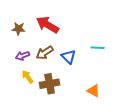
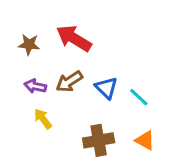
cyan line: (98, 48) -> (139, 97), moved, turned 40
purple arrow: (23, 56) -> (35, 86), turned 32
brown cross: (50, 84) -> (99, 140), moved

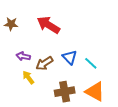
brown star: (29, 44) -> (11, 24), moved
brown arrow: (69, 82) -> (44, 63), moved
orange triangle: (145, 140) -> (95, 92), size x1.5

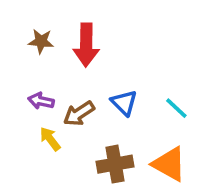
brown star: (11, 24) -> (41, 41), moved
red arrow: (48, 25) -> (86, 45), turned -120
cyan line: (91, 63) -> (176, 108), moved

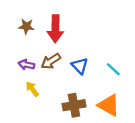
brown arrow: (79, 114) -> (51, 61), moved

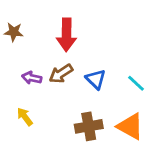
brown star: (26, 26) -> (14, 32), moved
yellow arrow: (32, 89) -> (25, 117), moved

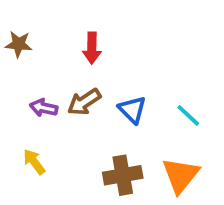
red arrow: (66, 35) -> (92, 48), size x0.7
orange triangle: (130, 126) -> (181, 175), turned 40

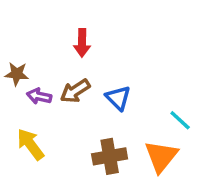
brown star: (19, 44) -> (17, 74), moved
cyan line: (188, 115) -> (180, 120), moved
yellow arrow: (34, 162) -> (30, 144), size x1.4

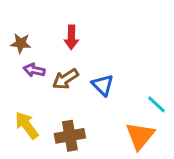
brown star: (17, 74) -> (21, 43), moved
purple arrow: (39, 96) -> (34, 70), moved
brown cross: (110, 156) -> (70, 136), moved

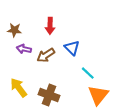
blue triangle: (103, 85) -> (72, 48), moved
cyan line: (156, 104) -> (88, 73), moved
brown cross: (70, 136) -> (49, 95), turned 30

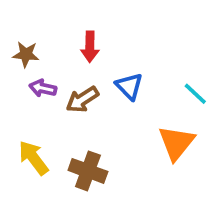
cyan line: (88, 73) -> (195, 94), moved
orange triangle: (98, 95) -> (176, 143), moved

